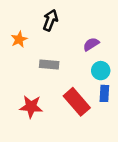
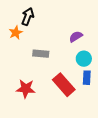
black arrow: (50, 20) -> (28, 17), moved

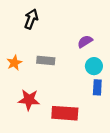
orange star: (16, 33) -> (14, 63), moved
red rectangle: (64, 85) -> (65, 113), moved, turned -45

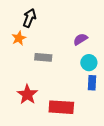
orange star: (14, 63) -> (19, 38), moved
red star: (29, 100) -> (27, 94), turned 30

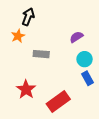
blue rectangle: (92, 83) -> (88, 78), turned -32
red rectangle: (61, 107) -> (58, 101), turned -40

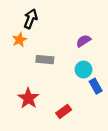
cyan circle: (85, 59) -> (84, 70), moved
red rectangle: (58, 101) -> (64, 111), size x0.6

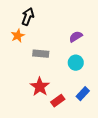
blue rectangle: (96, 86) -> (83, 94), moved, turned 72
red star: (28, 98) -> (40, 87), moved

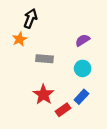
blue rectangle: (83, 94) -> (81, 97), moved

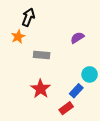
cyan circle: (83, 68) -> (90, 74), moved
red rectangle: (63, 110) -> (66, 108), moved

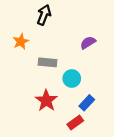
black arrow: (28, 17) -> (44, 15), moved
cyan circle: (90, 74) -> (72, 78), moved

